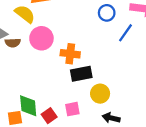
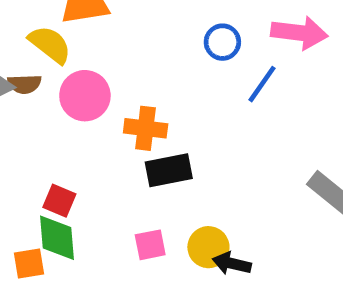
brown semicircle: (13, 43) -> (24, 84), moved
yellow circle: (100, 94) -> (208, 247), moved
red square: (49, 116) -> (59, 201), moved, turned -32

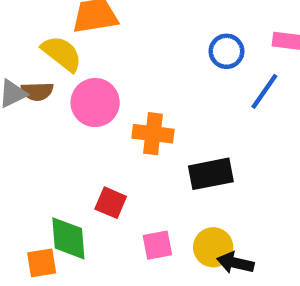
black rectangle: (169, 170) -> (211, 174), moved
red square: (59, 201) -> (111, 203), moved

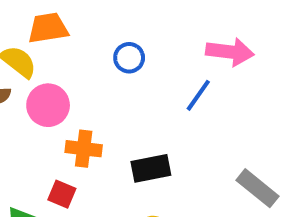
blue circle: (226, 51) -> (129, 58), moved
orange cross: (153, 134) -> (84, 149), moved

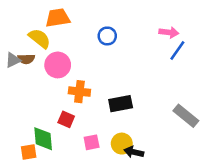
pink arrow: (230, 52) -> (169, 32), size x0.7
blue line: (198, 95) -> (177, 50), moved

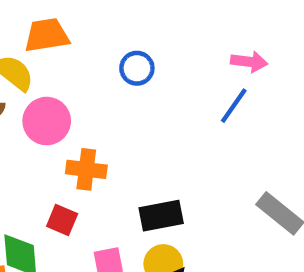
blue line: (177, 50) -> (234, 106), moved
black rectangle: (121, 104) -> (161, 216), moved

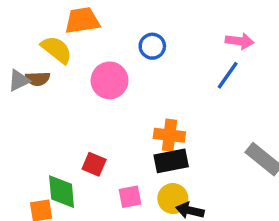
pink circle: (47, 121) -> (110, 80), moved
orange cross: (86, 169) -> (169, 135), moved

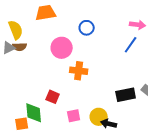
yellow semicircle: (56, 50) -> (16, 30), moved, turned 30
orange cross: (169, 135) -> (79, 71), moved
black rectangle: (171, 161) -> (126, 95), moved

